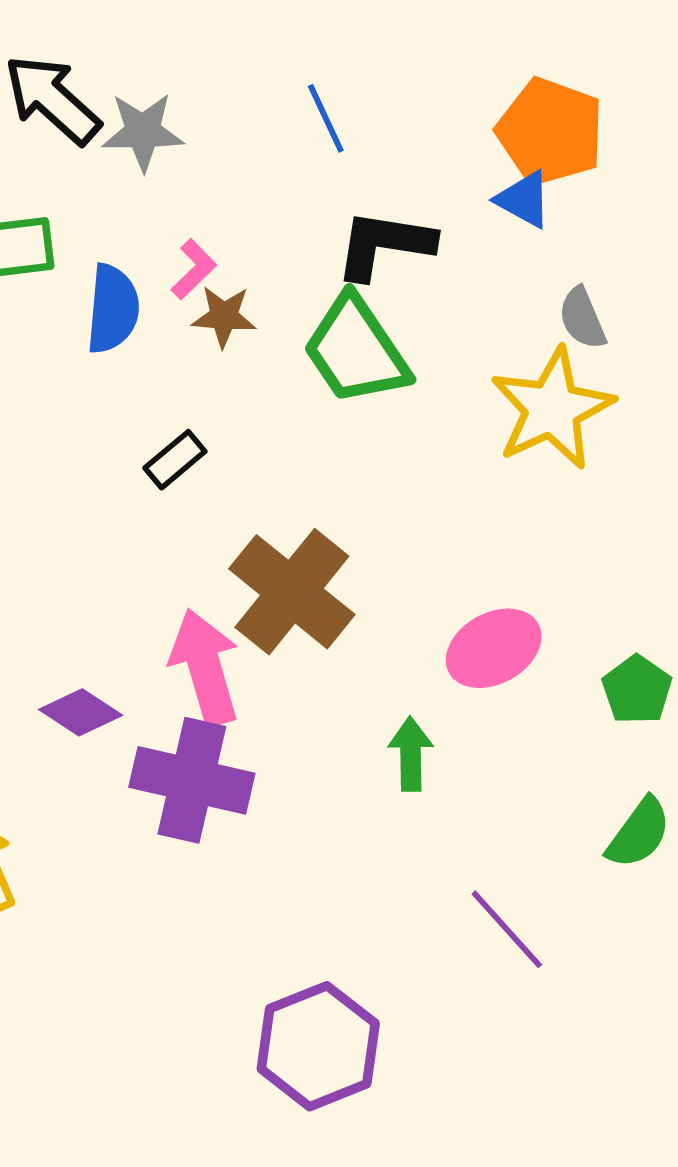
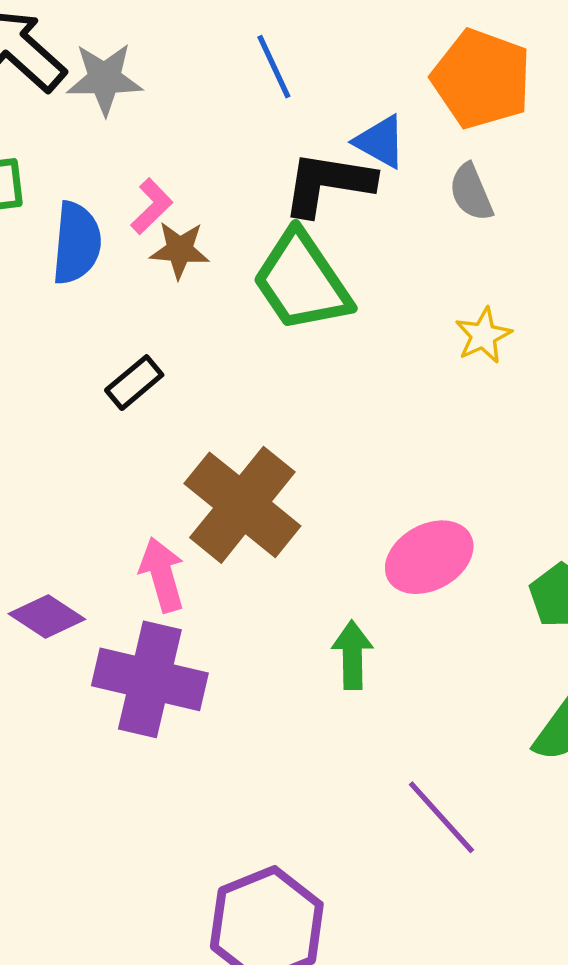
blue triangle: (524, 199) -> (380, 142), moved
gray semicircle: (582, 318) -> (471, 192), moved
yellow star: (552, 409) -> (483, 335), size x0.5
pink arrow: (205, 667) -> (162, 575), size x0.7

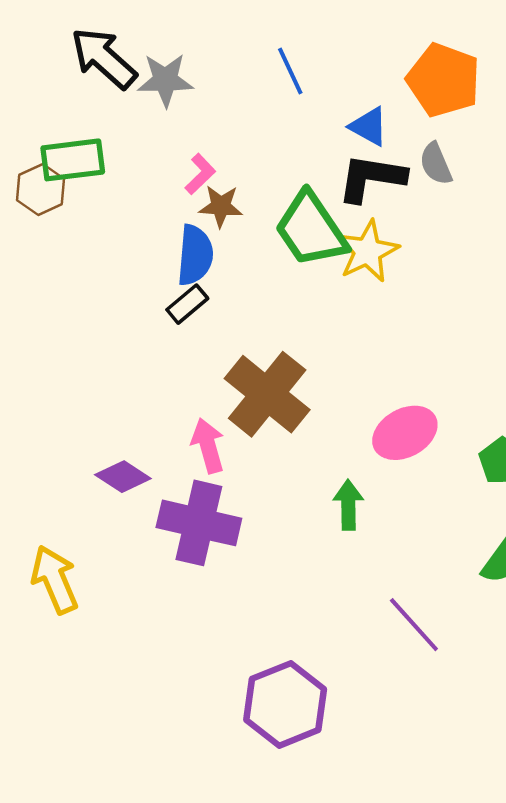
black L-shape: (328, 184) -> (371, 178), moved
blue semicircle: (77, 243) -> (195, 255), moved
yellow star: (483, 335) -> (368, 251), moved, size x1.5

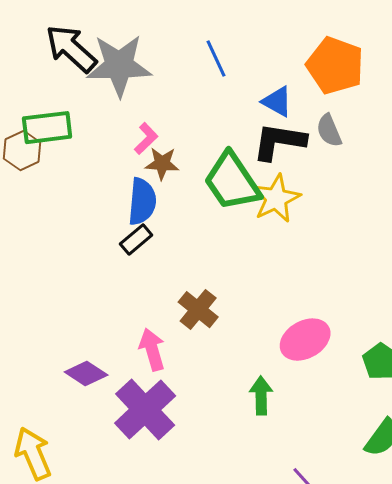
gray star: (165, 80) -> (119, 66), size x1.5
brown cross: (267, 394) -> (198, 310), size x0.6
purple cross: (199, 523) -> (145, 410), turned 34

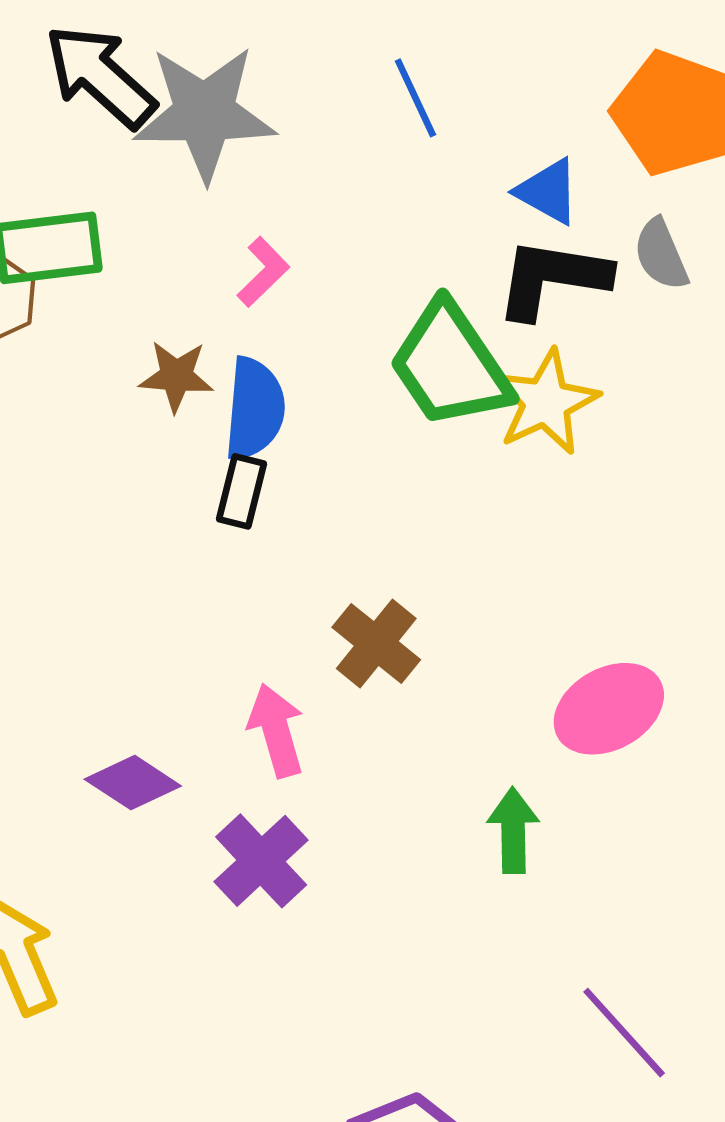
brown star: (162, 164) -> (176, 376), moved
black rectangle: (136, 240) -> (241, 491), turned -36
purple cross: (145, 410) -> (261, 861), size x0.7

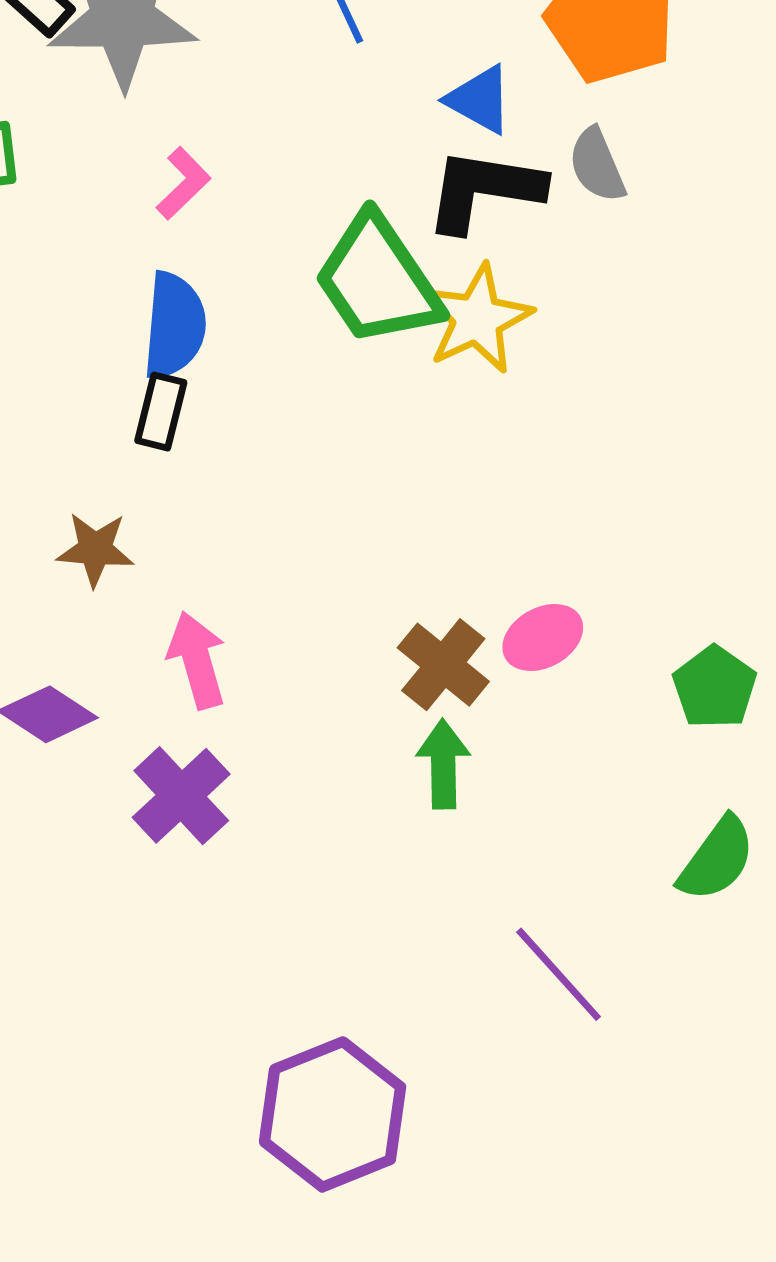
brown star: (176, 376) -> (95, 549), moved
brown cross: (376, 644) -> (443, 665), moved
pink ellipse: (609, 709) -> (543, 638), size x0.7

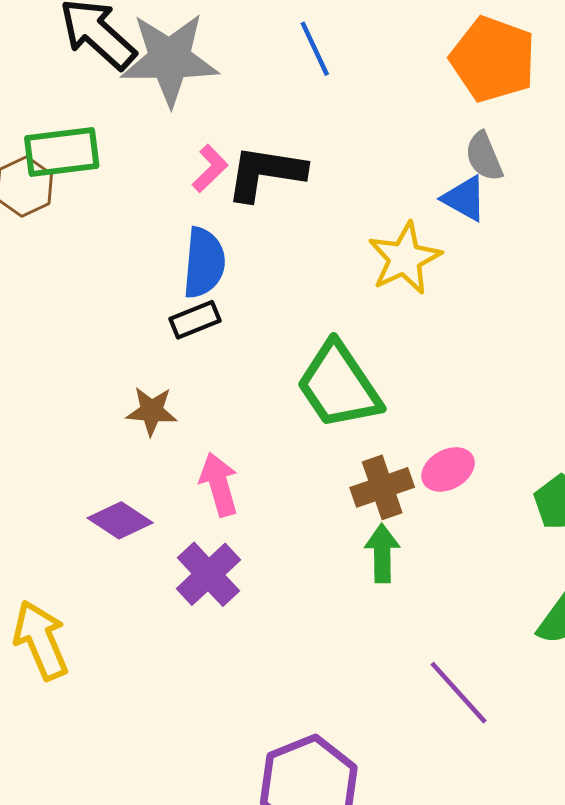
blue triangle: (479, 100) -> (465, 198), moved
black L-shape: (484, 190) -> (265, 173), moved
green trapezoid: (378, 280) -> (339, 386), moved
black rectangle: (161, 411) -> (195, 320), turned 54
brown cross: (443, 665) -> (382, 487), turned 32

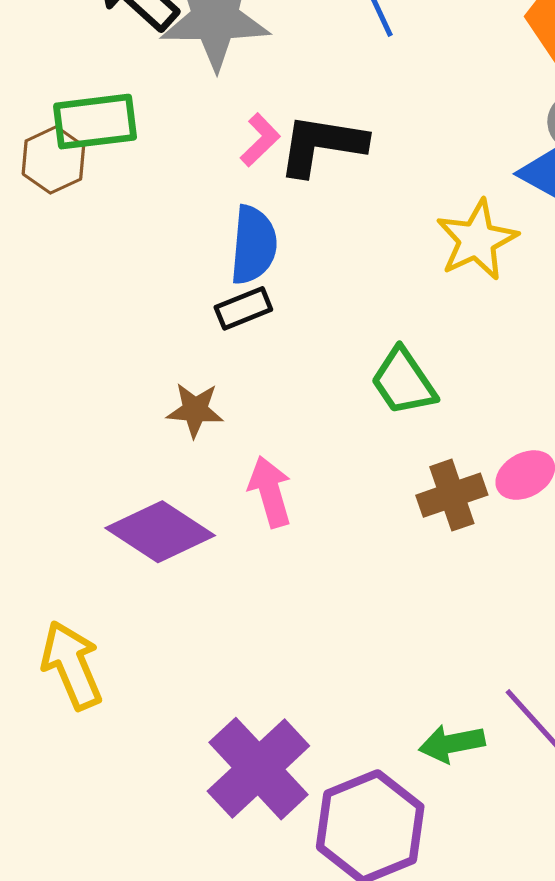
green trapezoid: (339, 386) -> (404, 382), size x0.7
purple diamond: (120, 520) -> (160, 532), size x1.5
green arrow: (382, 553) -> (452, 743), moved, turned -100
purple cross: (208, 574) -> (258, 769), moved, size x1.4

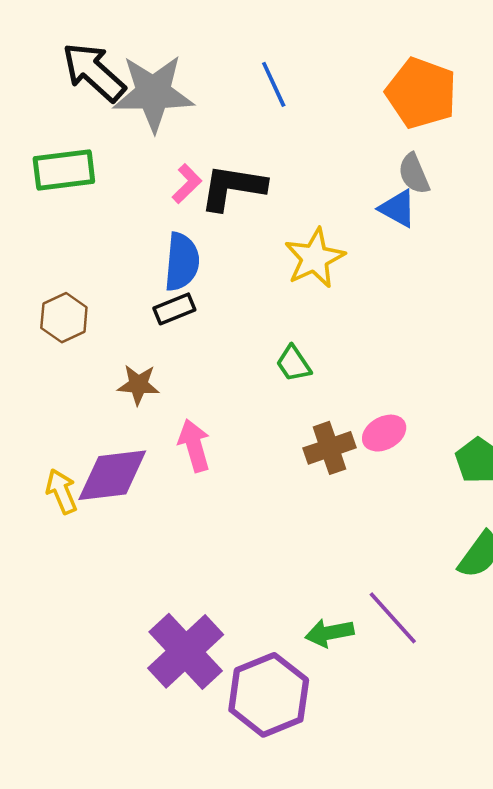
brown hexagon: (53, 160) -> (64, 318), moved
yellow star: (477, 240) -> (315, 258), moved
green trapezoid: (404, 382) -> (294, 364), size x0.7
purple diamond: (160, 532) -> (112, 475), turned -40
yellow arrow: (72, 665) -> (61, 491), moved, size x0.7

